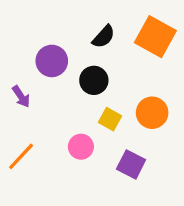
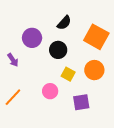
orange square: (155, 37) -> (96, 37), moved
purple square: (131, 164) -> (81, 102), turned -36

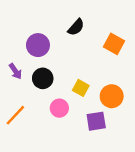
orange square: (96, 37) -> (114, 44), size x0.7
black circle: (58, 50) -> (43, 78), moved
orange circle: (94, 70) -> (112, 96), moved

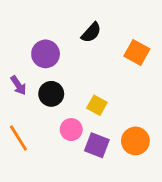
orange circle: (112, 96) -> (135, 141), moved
orange line: (15, 115) -> (18, 138), turned -75
purple square: (96, 121) -> (97, 145), moved, turned 30

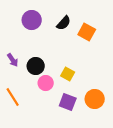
orange square: (137, 52) -> (87, 32), moved
purple circle: (46, 54) -> (32, 20), moved
pink circle: (71, 130) -> (46, 83), moved

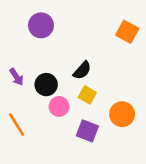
black semicircle: (64, 23) -> (82, 70), moved
orange square: (87, 32) -> (127, 32), moved
orange circle: (95, 99) -> (122, 114), moved

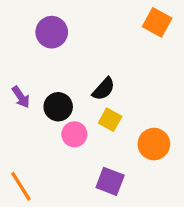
orange square: (127, 32) -> (157, 22), moved
orange line: (17, 124) -> (21, 186), moved
purple square: (87, 131) -> (110, 181), moved

